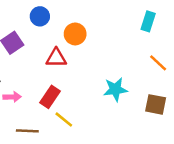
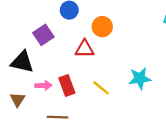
red rectangle: (50, 97) -> (67, 85), moved, turned -54
yellow line: (64, 120) -> (101, 88), moved

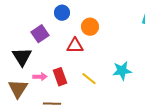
black triangle: (22, 62) -> (22, 57), turned 45
brown triangle: (17, 100) -> (18, 89), size x1.5

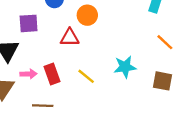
purple square: (40, 34) -> (29, 23), turned 30

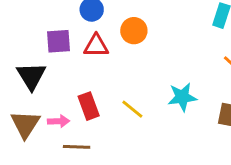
red triangle: (70, 38) -> (96, 46), moved
pink arrow: (29, 74) -> (58, 121), moved

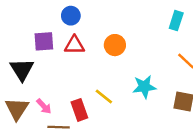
orange circle: (134, 31) -> (115, 45), moved
red rectangle: (89, 106) -> (79, 110), moved
pink arrow: (58, 121) -> (44, 106), turned 49

